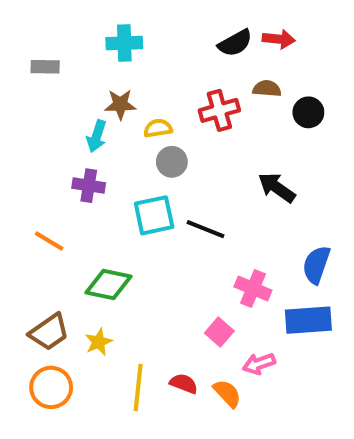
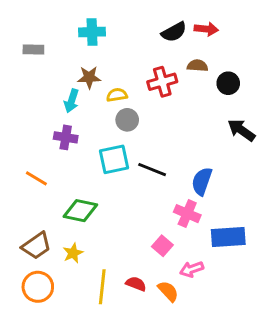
black arrow: (277, 188) -> (241, 130), moved
blue semicircle: (316, 265) -> (202, 181), moved

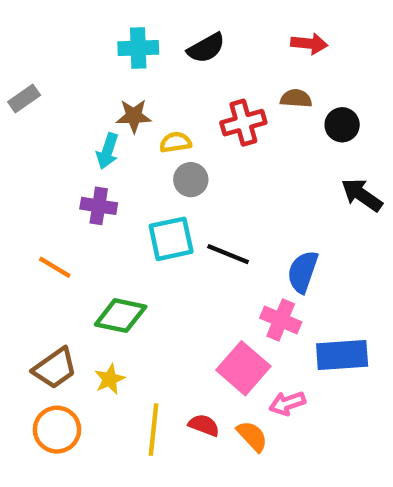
black semicircle: (174, 32) -> (206, 48), moved
gray rectangle: (33, 50) -> (24, 98), moved, turned -36
pink square: (162, 246) -> (243, 368), size x1.6

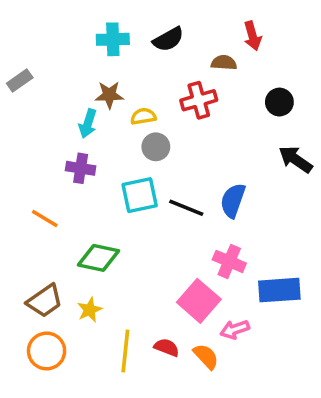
red arrow: (309, 44) -> (253, 36), turned 68
brown semicircle: (296, 98) -> (224, 63), moved
blue semicircle: (303, 272) -> (233, 201), moved

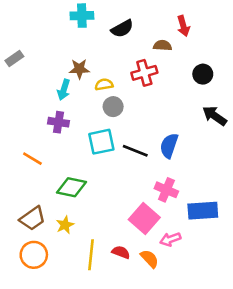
cyan cross: (113, 39) -> (82, 16), moved

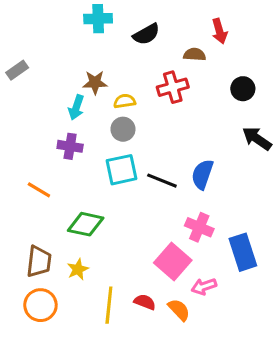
gray circle: (113, 107) -> (123, 129), moved
blue rectangle: (203, 211) -> (243, 252), turned 76
brown trapezoid: (32, 218) -> (39, 262), turned -48

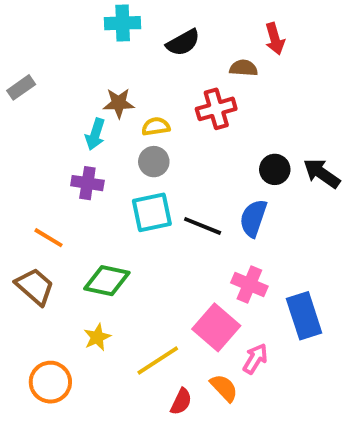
black circle: (243, 89) -> (275, 169), moved
brown trapezoid: (39, 262) -> (35, 286), moved, turned -56
pink arrow: (204, 286) -> (255, 359), turned 140
red semicircle: (145, 302) -> (181, 402), moved, turned 95
yellow line: (109, 305) -> (158, 361), moved, turned 51

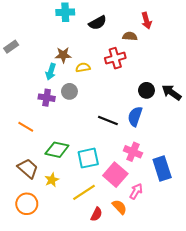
gray circle: (154, 162) -> (69, 91), moved
cyan square: (152, 212) -> (88, 158), moved
brown trapezoid: (35, 286) -> (28, 168), moved

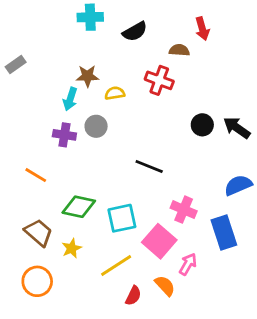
red cross: (115, 58) -> (159, 80), turned 36
blue semicircle: (135, 116) -> (238, 185), moved, turned 48

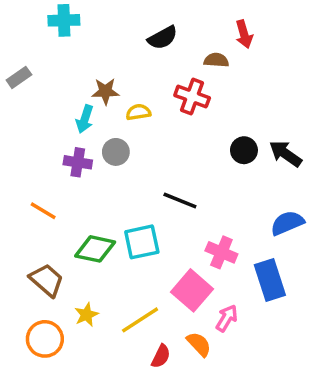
cyan cross: (90, 17) -> (64, 20), moved
cyan square: (122, 218) -> (142, 242), moved
yellow star: (72, 248) -> (86, 315), moved

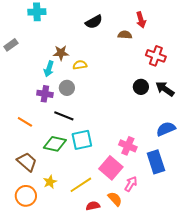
red cross: (192, 97) -> (156, 56), moved
black line: (180, 200) -> (64, 116), moved
red semicircle: (161, 356) -> (93, 206), turned -128

